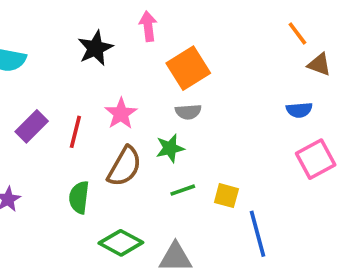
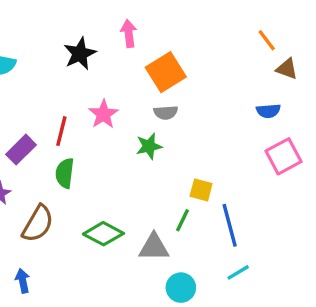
purple rectangle: (32, 126) -> (21, 150), moved
brown semicircle: (124, 166) -> (38, 224), moved
green line: (183, 190) -> (183, 220), moved, turned -45
green semicircle: (79, 197) -> (65, 173), moved

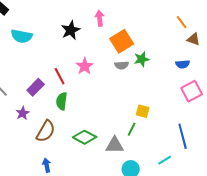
red line: (61, 131) -> (60, 76), turned -42
green star: (149, 146) -> (142, 59), moved
blue line: (230, 225) -> (183, 136), moved
blue arrow: (23, 281) -> (47, 165), moved

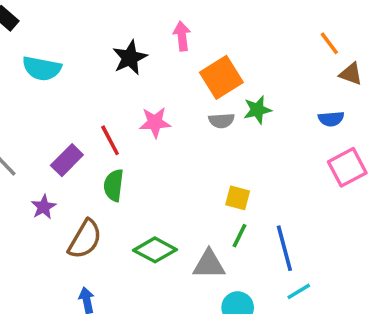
pink star: (85, 66) -> (155, 122), turned 30
yellow square: (143, 111) -> (238, 198), moved
blue line: (183, 136) -> (284, 248), moved

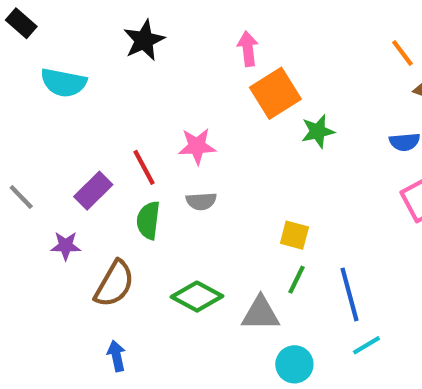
pink arrow: (182, 36) -> (248, 49), moved
black star: (130, 58) -> (144, 40), moved
gray semicircle: (221, 121) -> (201, 201), moved
purple star: (44, 207) -> (66, 246), turned 30

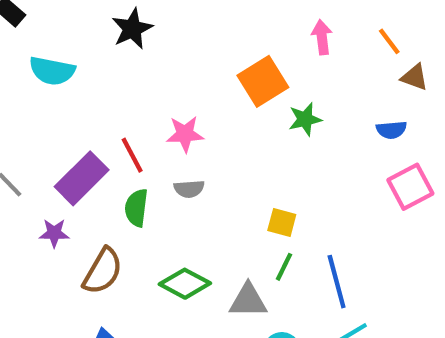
pink arrow: (248, 49) -> (322, 37), moved
purple rectangle: (93, 191) -> (82, 178), size x1.4

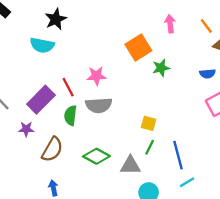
black star: (132, 29) -> (56, 19), moved
cyan semicircle: (52, 71) -> (42, 45), moved
gray semicircle: (189, 189) -> (99, 105), size x1.6

